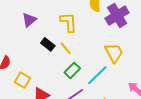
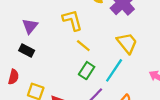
black rectangle: (48, 44) -> (27, 50), moved
yellow line: (66, 48) -> (83, 46), moved

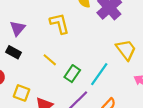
yellow trapezoid: (127, 43) -> (126, 50), moved
yellow line: (83, 46) -> (50, 60), moved

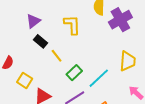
yellow trapezoid: (126, 50) -> (128, 61), turned 30
black rectangle: (14, 52) -> (40, 41), moved

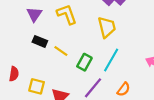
purple triangle: (33, 21) -> (34, 14), moved
yellow trapezoid: (128, 61) -> (107, 27), moved

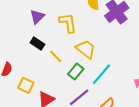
yellow trapezoid: (107, 27) -> (86, 49), moved, turned -50

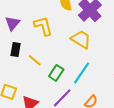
black rectangle: (37, 44) -> (16, 50), turned 72
yellow trapezoid: (86, 49) -> (81, 39), moved

